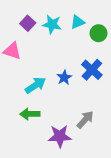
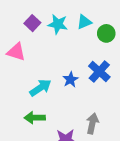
gray arrow: (85, 120) -> (92, 123), turned -30

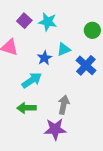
cyan triangle: (84, 22) -> (64, 49), moved
blue star: (70, 80) -> (44, 58), moved
gray arrow: (92, 123) -> (64, 105), moved

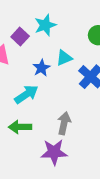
purple square: (24, 21) -> (20, 36), moved
cyan star: (48, 22) -> (45, 25), turned -30

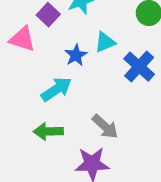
gray arrow: (64, 123) -> (105, 127), turned 120

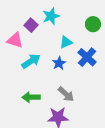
blue star: (76, 55) -> (59, 63), moved
cyan arrow: (56, 89) -> (31, 61), moved

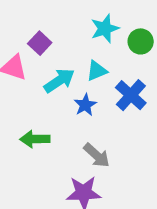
cyan star: (51, 16) -> (105, 28), moved
cyan arrow: (31, 61) -> (59, 81), moved
green arrow: (31, 97) -> (35, 139), moved

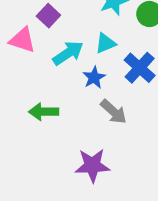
gray arrow: (97, 155) -> (114, 112), moved

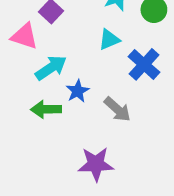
cyan arrow: (68, 53) -> (51, 68), moved
blue star: (94, 77) -> (78, 91), moved

